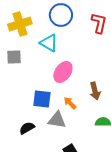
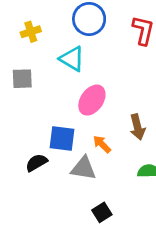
yellow cross: (20, 24) -> (31, 32), size x0.6
black semicircle: (27, 128) -> (36, 163), moved

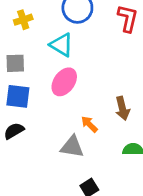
pink ellipse: (92, 100) -> (64, 82), moved
blue square: (62, 138) -> (18, 96), moved
black semicircle: (36, 163) -> (14, 131), moved

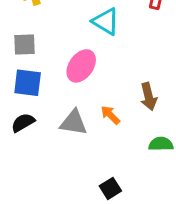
cyan triangle: (62, 45) -> (106, 21), moved
gray triangle: (72, 147) -> (74, 123), moved

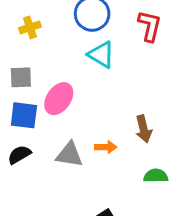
pink ellipse: (81, 66) -> (59, 99), moved
orange arrow: (110, 115) -> (106, 147), turned 135

